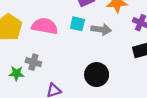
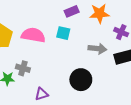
gray arrow: (101, 29) -> (97, 49), moved

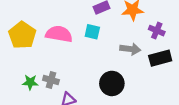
gray cross: (23, 68) -> (51, 80), moved

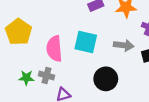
cyan square: (92, 32) -> (86, 42), moved, size x1.5
pink semicircle: (59, 34) -> (54, 49), moved, turned -105

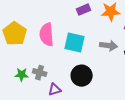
pink semicircle: (54, 49) -> (47, 35), moved
black circle: (106, 79) -> (82, 76), moved

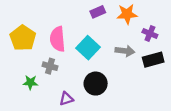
cyan square: (75, 43) -> (88, 48), turned 30
gray cross: (40, 73) -> (50, 66), moved

